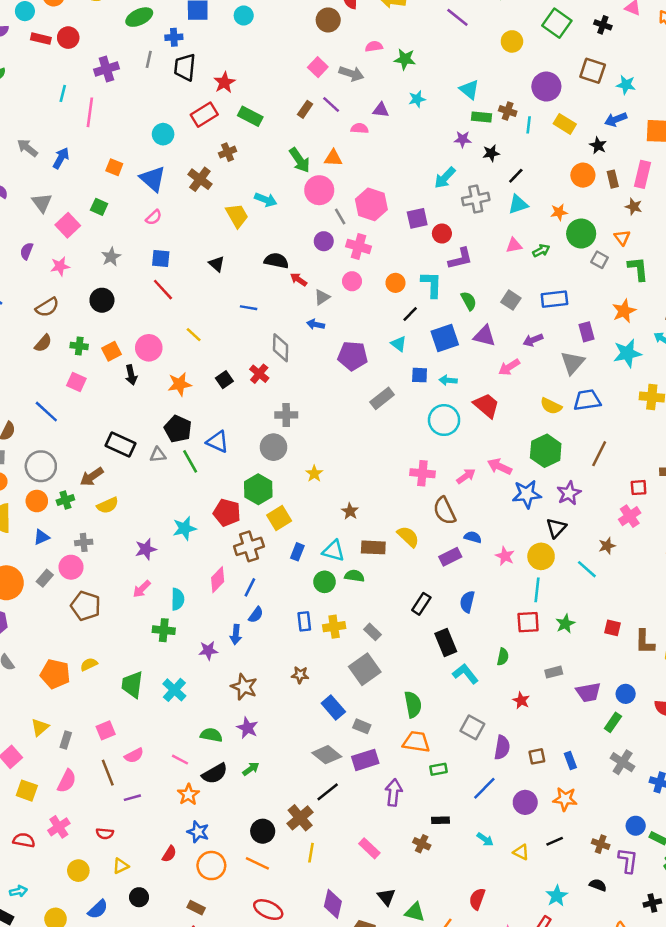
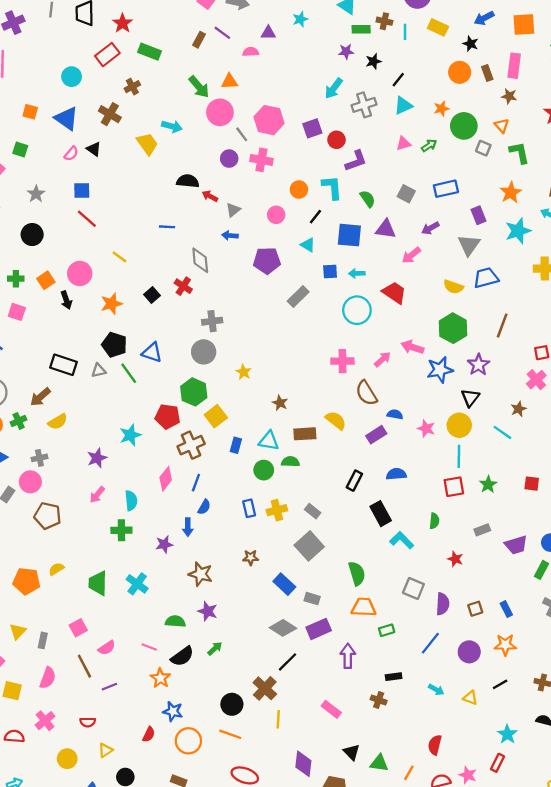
black triangle: (217, 264) -> (94, 149), moved
pink circle: (352, 281) -> (276, 215), moved
blue square: (445, 338) -> (349, 235), turned 30
blue semicircle: (467, 602) -> (396, 474), turned 78

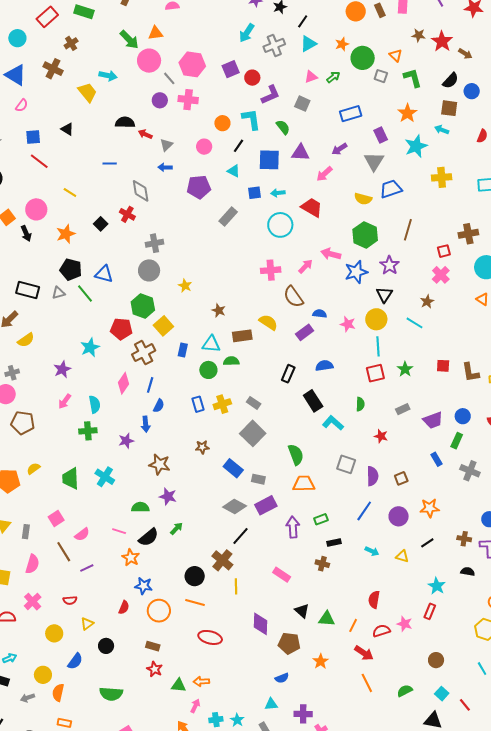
brown star: (509, 96) -> (419, 35), moved
black triangle: (94, 149) -> (67, 129), moved
gray square: (406, 194) -> (302, 104), moved
blue rectangle: (506, 609) -> (437, 459), moved
green rectangle: (387, 630) -> (321, 519), moved

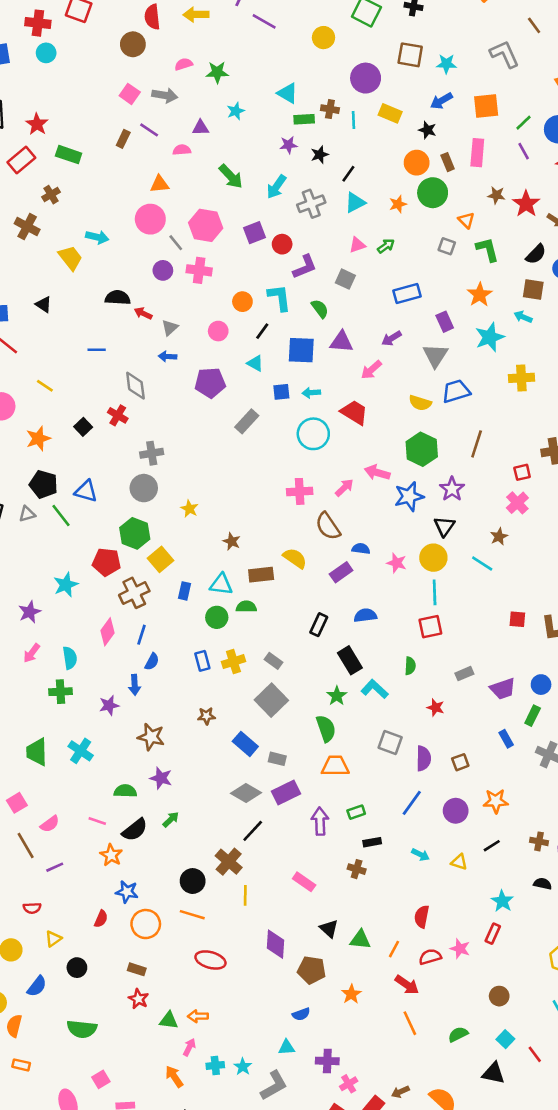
green arrow: (129, 40) -> (231, 176), moved
green circle: (363, 58) -> (433, 193), moved
green star: (405, 369) -> (337, 696), moved

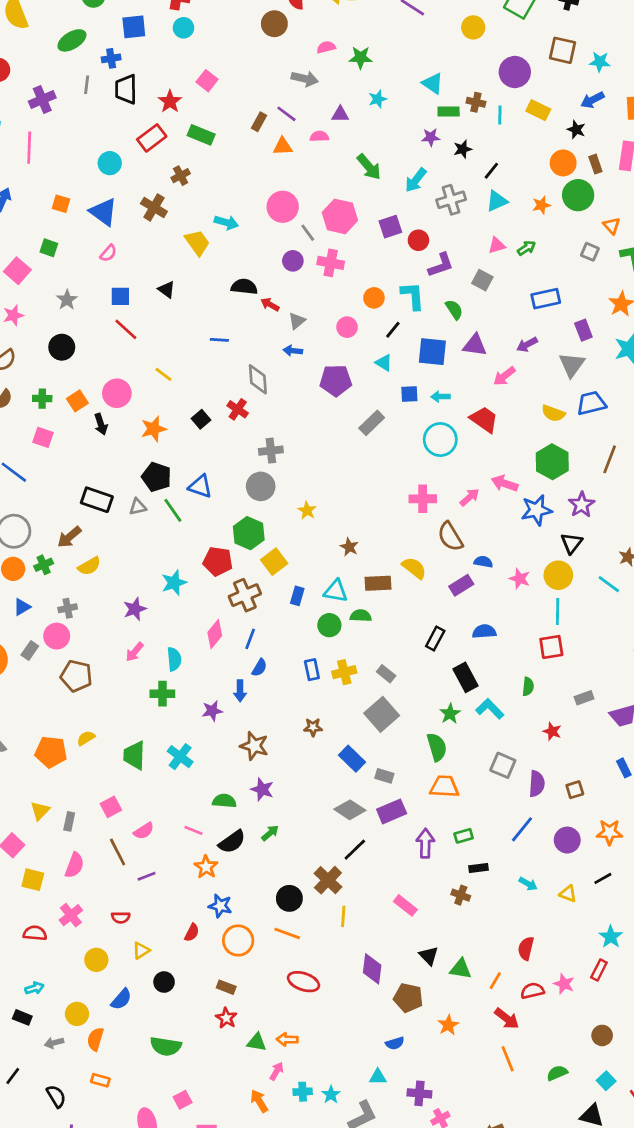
pink square: (130, 94) -> (207, 81), moved
orange triangle: (160, 184) -> (283, 146), moved

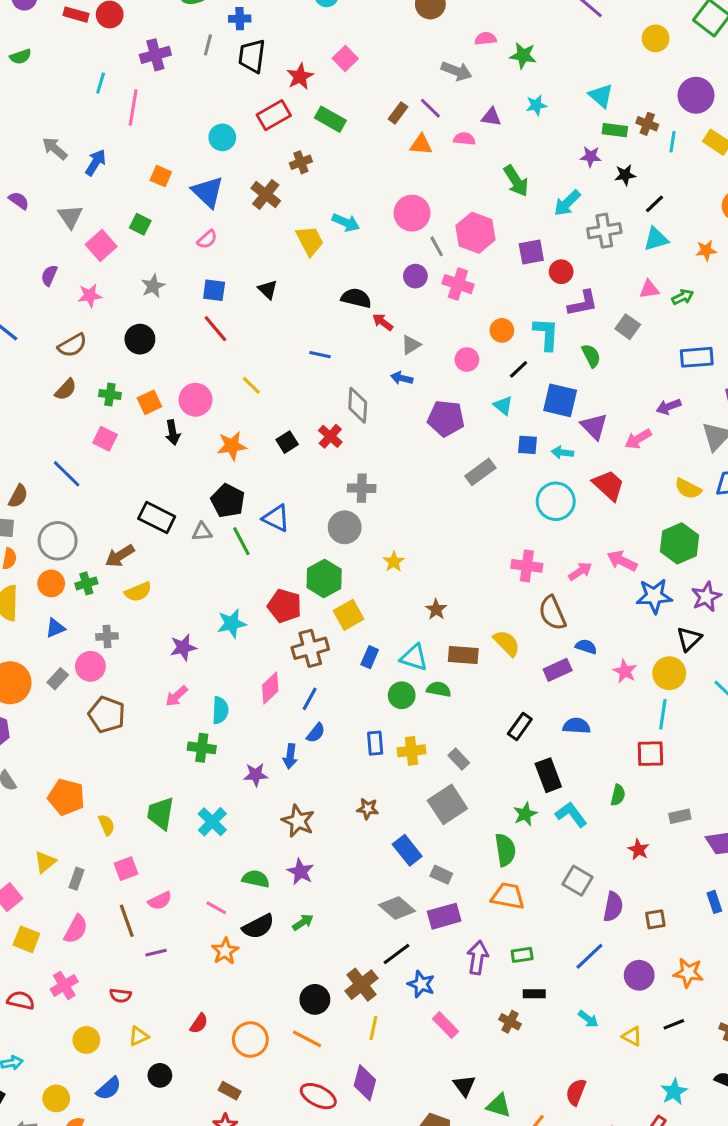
purple triangle: (475, 345) -> (594, 426), moved, turned 30
yellow semicircle: (86, 738) -> (106, 825), moved, turned 90
blue star: (220, 906) -> (421, 984), moved
purple diamond: (372, 969) -> (365, 1083), moved

